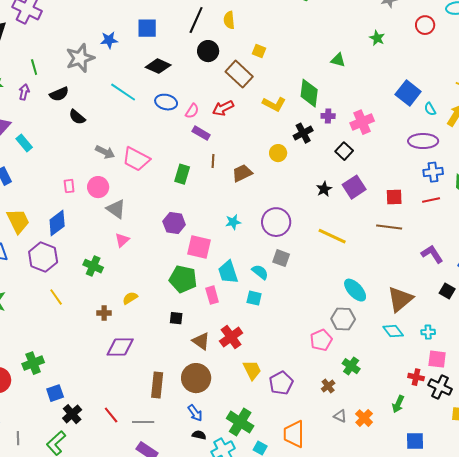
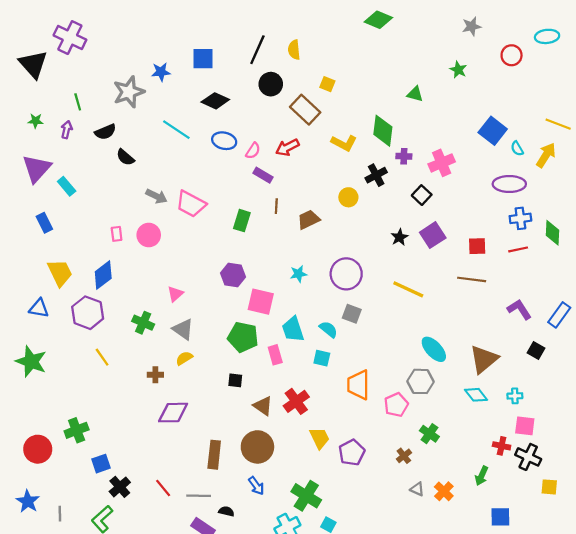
gray triangle: (116, 209) -> (183, 329), moved
orange trapezoid: (294, 434) -> (358, 385), moved
black semicircle: (199, 435) -> (226, 511), moved

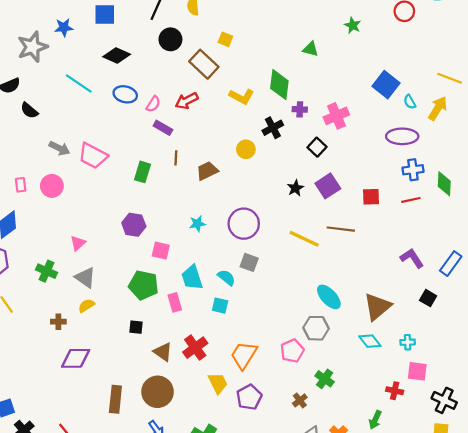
brown line: (472, 279) -> (341, 229), moved
pink square: (261, 302) -> (161, 251), size x0.7
orange trapezoid: (358, 385) -> (244, 355), moved, turned 32
black cross: (528, 457) -> (444, 400), moved

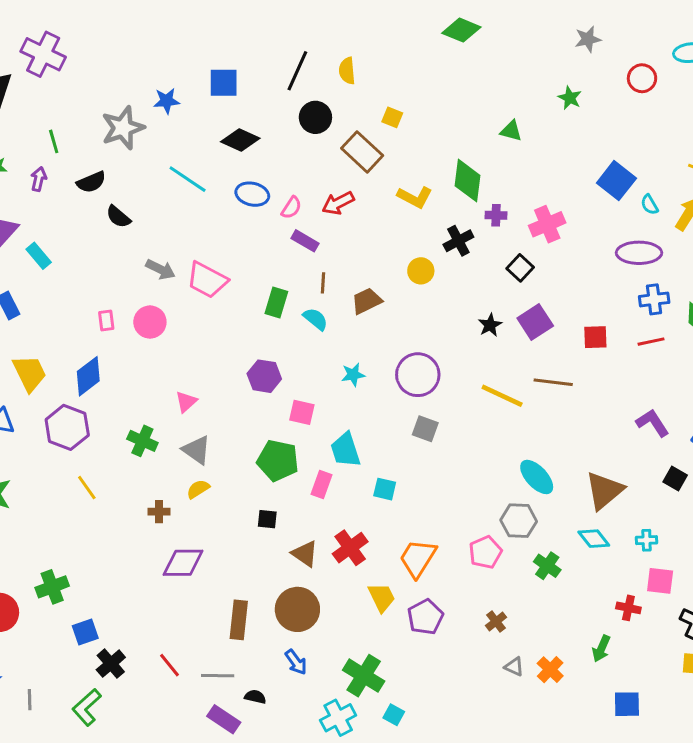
cyan semicircle: (226, 278) -> (315, 319), moved
pink rectangle: (175, 302) -> (321, 485), turned 36
green cross: (325, 379) -> (547, 566), moved

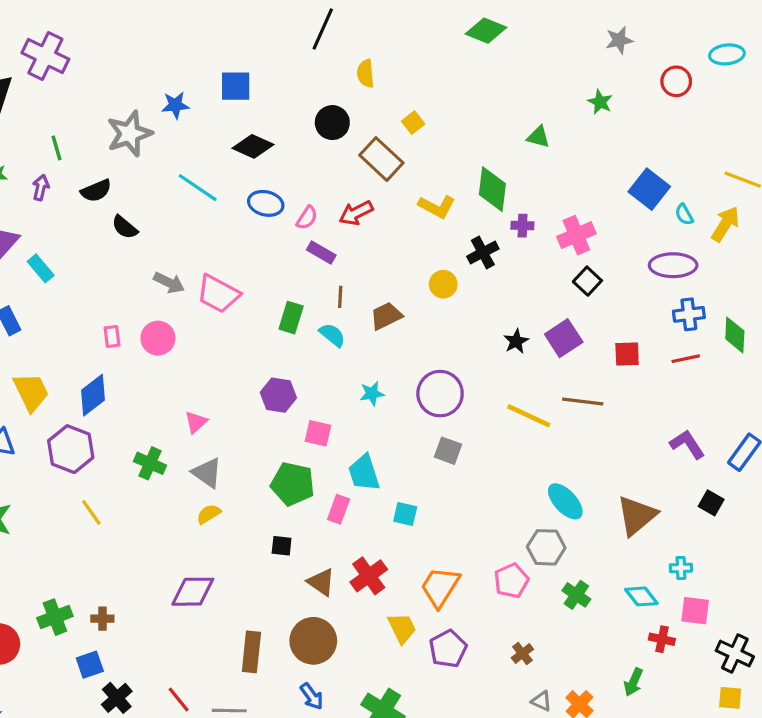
black line: (297, 71) -> (323, 29), moved
yellow square: (392, 117) -> (413, 123), turned 30
black square: (520, 268) -> (587, 281), moved
brown cross: (159, 512) -> (102, 619), moved
cyan diamond: (594, 539) -> (641, 596), moved

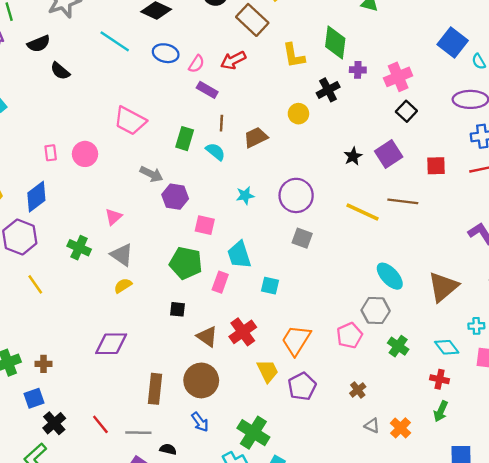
yellow L-shape: (437, 207) -> (294, 56), turned 52
gray arrow: (169, 283) -> (151, 174), moved
red cross: (662, 639) -> (440, 379), moved

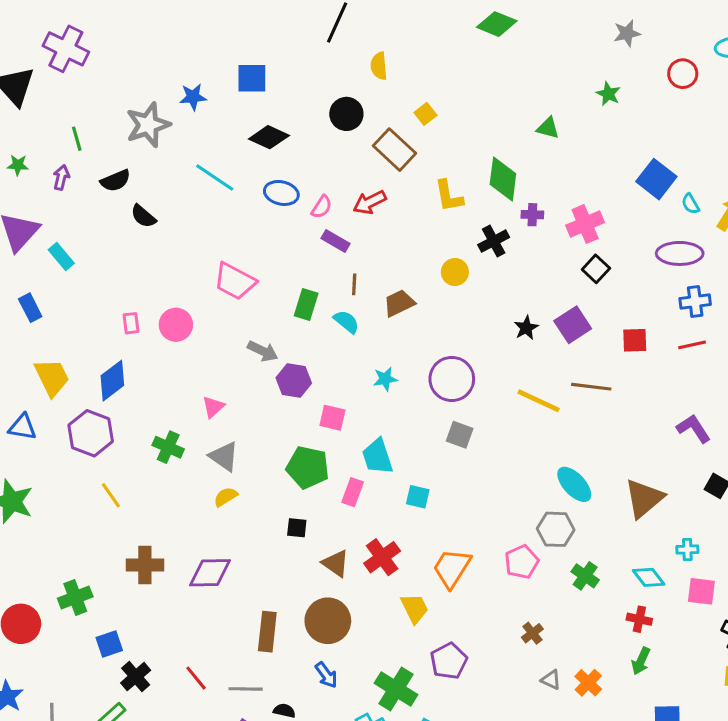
brown cross: (44, 364) -> (145, 565), moved, size x1.6
purple pentagon: (302, 386) -> (449, 661), moved

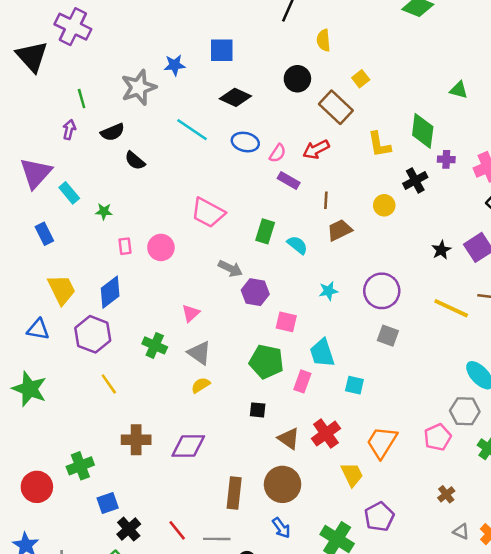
green star: (18, 165) -> (104, 211), moved
brown line: (354, 284) -> (326, 200), moved

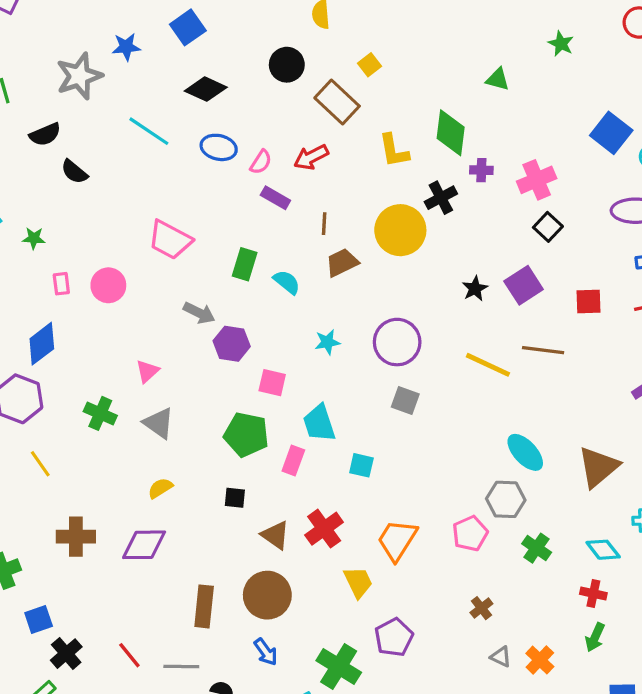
blue square: (222, 50) -> (188, 27), turned -35
yellow circle: (384, 205) -> (400, 230), size x1.8
yellow semicircle: (201, 385) -> (160, 488), moved

